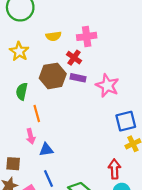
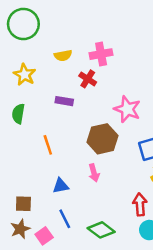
brown hexagon: (53, 76) -> (102, 139), moved
purple rectangle: (78, 78) -> (64, 101), moved
green semicircle: (22, 91) -> (18, 114), moved
pink arrow: (31, 136) -> (94, 173), moved

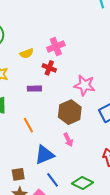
blue triangle: (61, 186) -> (44, 155), size x1.5

